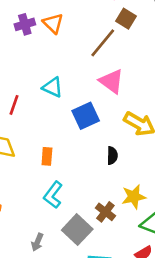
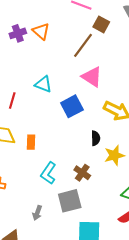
orange rectangle: (47, 156) -> (31, 142), moved
yellow star: (134, 197) -> (114, 155), moved
brown cross: (105, 212) -> (82, 173), moved
gray square: (77, 230) -> (70, 201), turned 35

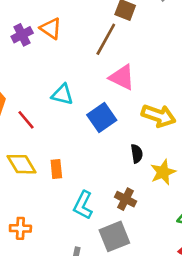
red line: (12, 100) -> (26, 120), turned -49

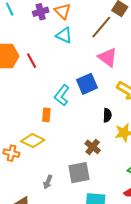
cyan triangle: (62, 94) -> (64, 35), moved
red line: (26, 120) -> (32, 61), moved
yellow diamond: (21, 164) -> (33, 141), moved, turned -45
cyan L-shape: (83, 205) -> (62, 95), moved

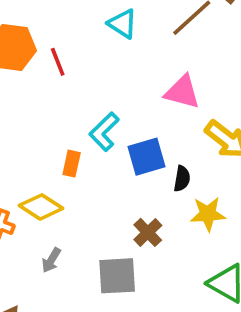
pink triangle: (108, 57) -> (182, 92), moved, turned -30
blue square: (87, 84) -> (147, 157), moved
gray arrow: (48, 182) -> (51, 260), moved

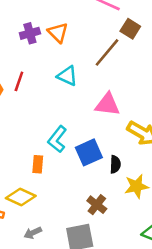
cyan triangle: (123, 24) -> (67, 76), moved
red line: (58, 62) -> (19, 81), moved, turned 48
gray arrow: (51, 260) -> (33, 233), turned 42

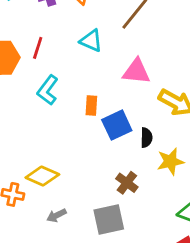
cyan L-shape: (57, 139) -> (48, 90), moved
orange rectangle: (38, 164) -> (91, 105), moved

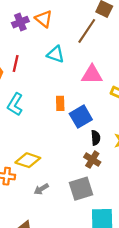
cyan L-shape: (48, 90) -> (15, 104), moved
black semicircle: (146, 138) -> (96, 138), moved

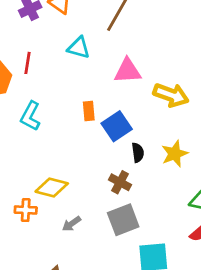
brown cross: (92, 160) -> (120, 182), moved

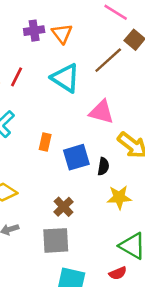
cyan triangle: (79, 48) -> (65, 78), size x1.4
orange rectangle: (89, 111) -> (45, 142), moved
black semicircle: (138, 153) -> (103, 166), moved

